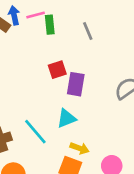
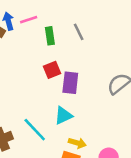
green rectangle: (50, 25) -> (50, 36), moved

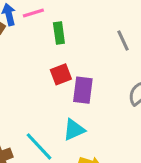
gray line: (79, 32) -> (123, 41), moved

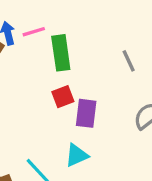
green rectangle: (59, 33) -> (61, 53), size x1.5

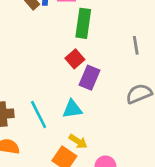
red square: (63, 97) -> (75, 59), turned -36

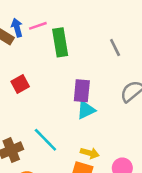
red square: (75, 59) -> (20, 84), moved, turned 30
cyan triangle: (72, 109) -> (86, 110), moved

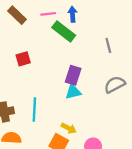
blue arrow: (17, 28) -> (73, 14), moved
green rectangle: (60, 42) -> (64, 31), turned -55
cyan line: (45, 140) -> (34, 109), turned 35

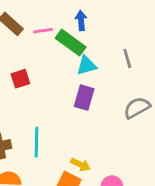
pink line: (48, 14) -> (43, 31), moved
cyan triangle: (73, 92) -> (87, 66), moved

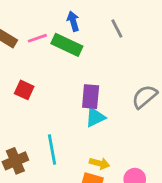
gray line: (127, 58) -> (117, 29), moved
cyan triangle: (87, 66) -> (95, 117), moved
red square: (20, 79) -> (24, 90), turned -36

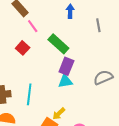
pink line: (37, 38) -> (33, 26), moved, turned 56
green rectangle: (67, 45) -> (58, 44), moved
yellow arrow: (100, 163) -> (59, 114), turned 104

